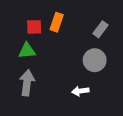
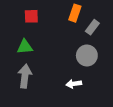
orange rectangle: (57, 22) -> (75, 13), moved
red square: (34, 27) -> (31, 16), moved

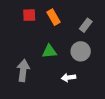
orange rectangle: (75, 13) -> (53, 17), moved, turned -49
green triangle: (25, 47) -> (49, 51), moved

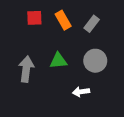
gray rectangle: (86, 25) -> (92, 24), moved
gray arrow: (23, 71) -> (26, 69), moved

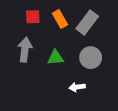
gray rectangle: (92, 24) -> (87, 22), size x1.5
gray arrow: (26, 69) -> (25, 50), moved

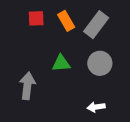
gray arrow: (25, 50) -> (27, 86), moved
white arrow: (77, 87) -> (96, 107), moved

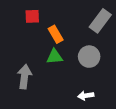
orange rectangle: (66, 21) -> (56, 34), moved
gray rectangle: (96, 25) -> (100, 21), moved

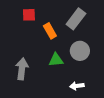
gray rectangle: (100, 21) -> (76, 19), moved
green triangle: (55, 57) -> (56, 60), moved

